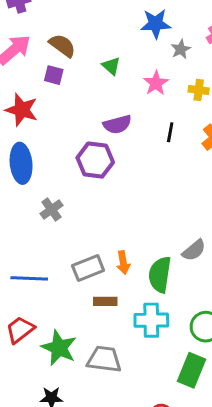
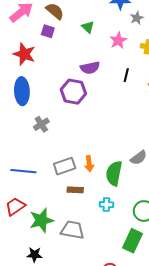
cyan cross: (151, 320) -> (106, 205), size x0.6
green star: (59, 348) -> (41, 220), turned 30

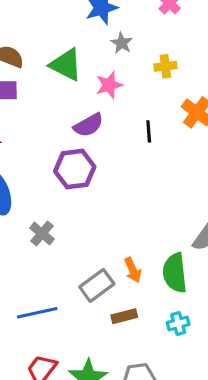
gray star: (137, 18) -> (122, 43), moved
green triangle: (88, 27) -> (66, 65), size x1.6
pink star: (118, 41) -> (109, 85), moved, turned 30
black line: (126, 75) -> (149, 131), moved

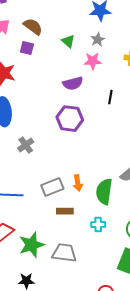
gray star: (122, 43) -> (98, 40), moved
green triangle: (66, 65) -> (68, 41), size x0.6
purple hexagon: (75, 169) -> (70, 119), moved

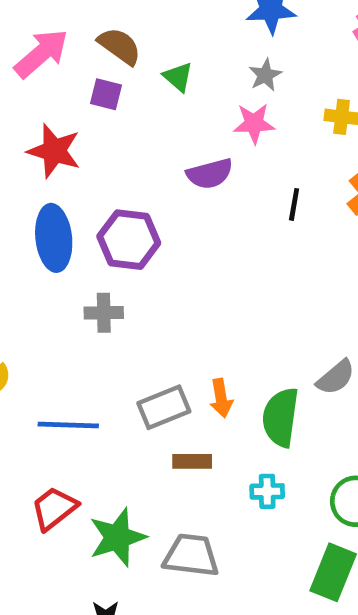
green triangle: (68, 41) -> (178, 77), moved
purple hexagon: (70, 119) -> (129, 240), moved
gray cross: (26, 145) -> (104, 313), turned 35

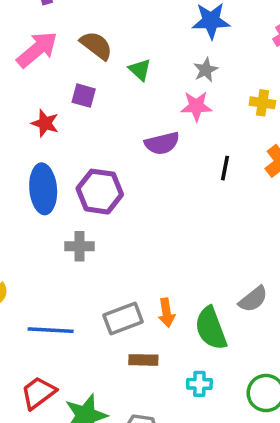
purple square: (106, 94) -> (84, 96), moved
red star: (54, 151) -> (45, 123), size x0.7
green semicircle: (281, 417) -> (211, 328), turned -30

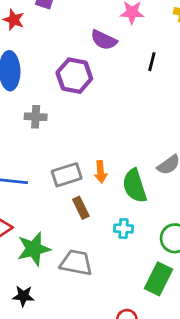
purple semicircle: (162, 143) -> (104, 40), turned 36
purple hexagon: (100, 192) -> (74, 76), moved
brown rectangle: (143, 360) -> (81, 208), turned 60

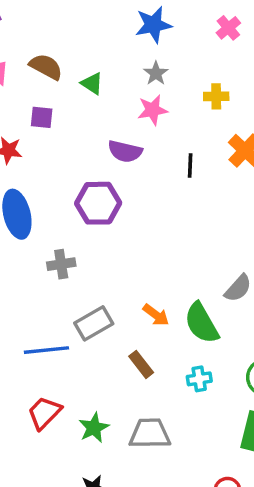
orange arrow: (101, 172) -> (156, 315), turned -35
gray rectangle: (67, 175) -> (94, 323), moved
green star: (34, 249) -> (94, 428), size x0.7

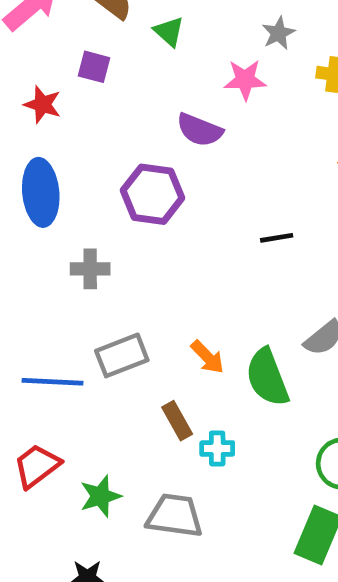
gray star: (156, 73) -> (278, 33), moved
black line: (190, 165) -> (277, 238), moved, turned 70
cyan cross: (199, 379) -> (217, 448), moved

